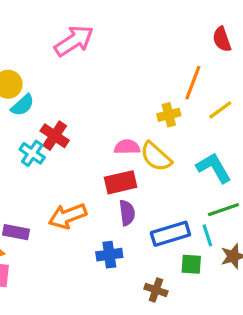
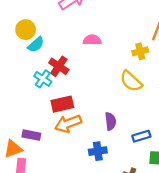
pink semicircle: (127, 147) -> (92, 40), moved
red rectangle: (121, 182) -> (62, 104), moved
blue rectangle: (170, 234) -> (141, 136), size x0.7

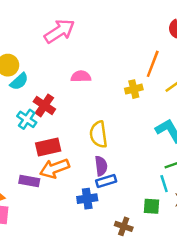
yellow semicircle: (131, 81) -> (99, 134), moved, turned 40
purple rectangle: (31, 135) -> (29, 181), moved
blue rectangle: (141, 136) -> (106, 181), moved

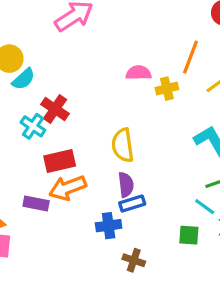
pink semicircle: (81, 76) -> (139, 73), moved
cyan line: (164, 184) -> (205, 207), turned -36
brown cross: (124, 226) -> (134, 260), moved

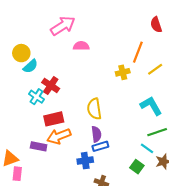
pink semicircle: (139, 73) -> (81, 46), moved
green square: (189, 235) -> (137, 167), turned 32

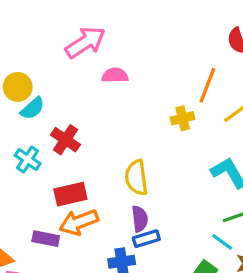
cyan cross: (37, 97) -> (28, 159), moved

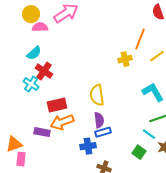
pink semicircle: (115, 75) -> (40, 27), moved
yellow circle: (18, 87) -> (31, 14), moved
red cross: (66, 140) -> (44, 71), moved

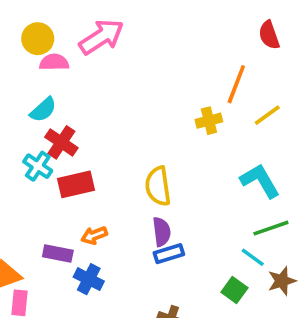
red rectangle: (57, 105) -> (76, 184), moved
orange arrow: (62, 122) -> (94, 235), size x0.6
blue cross: (88, 146) -> (89, 279), moved, turned 35

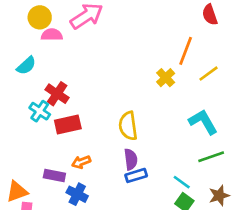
cyan semicircle: (43, 110) -> (26, 66), moved
yellow cross: (209, 121) -> (166, 78), turned -30
cyan line: (253, 257) -> (182, 182), moved

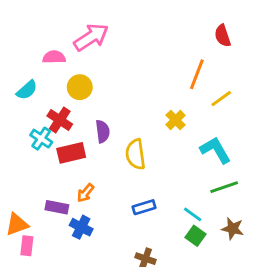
yellow circle: (40, 17) -> (80, 87), moved
yellow cross: (166, 78) -> (175, 120), moved
purple semicircle: (131, 159) -> (103, 131), moved
orange arrow: (81, 162) -> (85, 193), turned -30
brown star: (219, 196) -> (233, 229), turned 30

